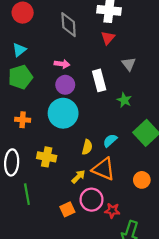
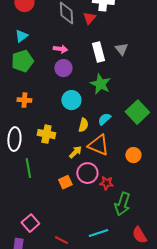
red triangle: (108, 38) -> (89, 18), moved
white rectangle: (99, 80) -> (98, 52), moved
green star: (124, 100) -> (100, 84), moved, size x1.5
cyan circle: (63, 113) -> (71, 100), moved, size x0.7

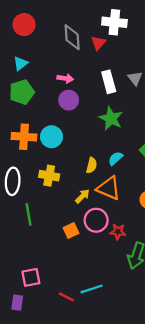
orange cross: (24, 100) -> (24, 137), size x1.5
cyan circle: (71, 100) -> (51, 137), moved
pink square: (30, 223) -> (31, 277), turned 30
cyan line: (98, 233) -> (92, 289), moved

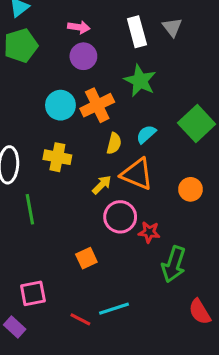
orange cross: (24, 137) -> (97, 105), moved, turned -30
orange square: (71, 231) -> (86, 258), moved
purple rectangle: (17, 303) -> (15, 327), turned -56

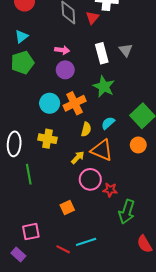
orange circle: (190, 189) -> (138, 145), moved

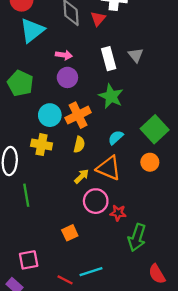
cyan triangle: (21, 36) -> (32, 30), moved, size x1.6
green pentagon: (22, 63) -> (20, 83), moved, turned -30
yellow semicircle: (86, 129) -> (79, 145), moved
yellow cross: (48, 139) -> (42, 145), moved

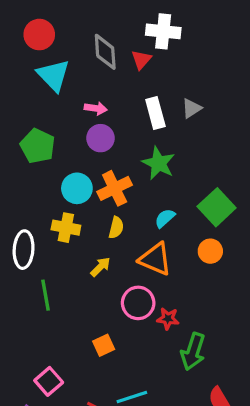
cyan triangle: (32, 30) -> (53, 75), turned -36
gray triangle: (136, 55) -> (191, 108), turned 35
yellow arrow: (82, 176) -> (100, 267), moved
pink square: (29, 260) -> (49, 381), turned -30

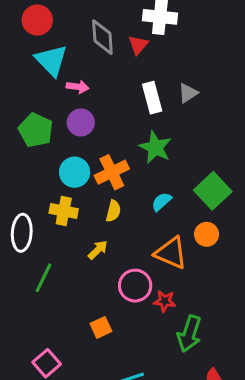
pink arrow: (96, 108) -> (78, 87), moved
purple circle: (100, 138) -> (81, 122), moved
orange triangle: (155, 259) -> (171, 253), moved
green line: (46, 295) -> (43, 278), turned 36

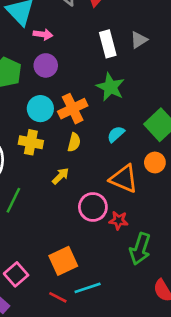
orange square: (101, 327) -> (63, 261), moved, size x1.5

